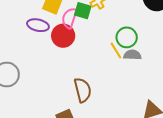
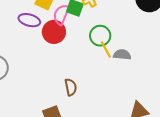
green circle: (127, 37) -> (100, 36), moved
brown semicircle: (83, 90) -> (71, 87), size x0.7

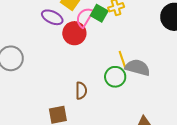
green circle: (100, 36) -> (115, 77), moved
gray semicircle: (122, 55) -> (138, 68), size x1.4

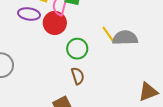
green circle: (115, 77) -> (77, 49), moved

